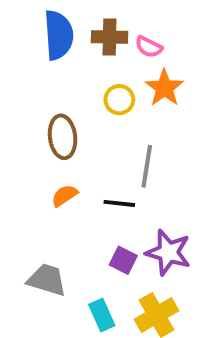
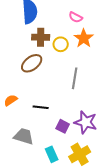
brown cross: (110, 37) -> (41, 37), moved
brown ellipse: (63, 137) -> (32, 63), turned 60
orange semicircle: (64, 196) -> (11, 100), moved
black line: (119, 203) -> (41, 107), moved

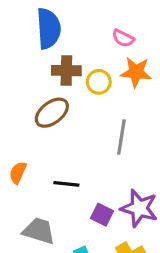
orange star: (84, 38) -> (136, 72), turned -30
orange semicircle: (11, 100) -> (18, 173), turned -32

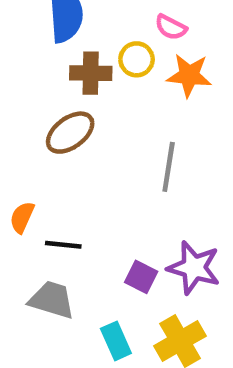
yellow circle: (99, 82) -> (137, 59), moved
black line: (66, 184) -> (63, 245), moved

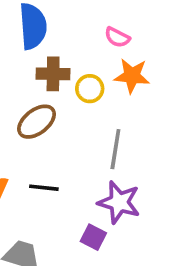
yellow circle: (137, 59) -> (90, 89), moved
black line: (63, 245) -> (44, 188), moved
purple star: (194, 268) -> (119, 202), moved

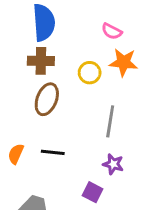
brown cross: (53, 74) -> (41, 61), moved
brown ellipse: (37, 122) -> (47, 99), turned -32
purple star: (119, 202) -> (113, 164), size x0.6

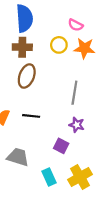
yellow circle: (90, 73) -> (59, 45), moved

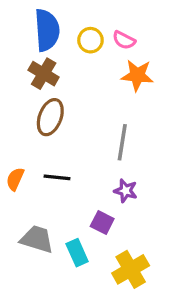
yellow circle: (59, 45) -> (90, 40), moved
brown cross: (22, 47) -> (44, 74), turned 30
cyan rectangle: (49, 177) -> (77, 253), moved

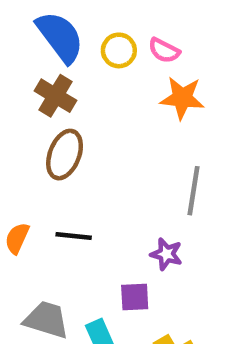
blue semicircle: (47, 30) -> (60, 37), turned -33
gray line: (122, 142) -> (193, 191), moved
purple square: (102, 223) -> (135, 297), turned -30

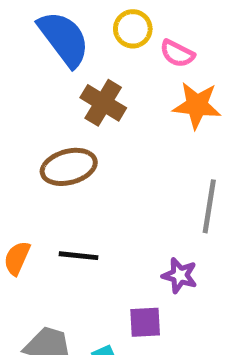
yellow circle: (119, 50) -> (133, 29), moved
brown cross: (55, 96) -> (103, 103), moved
brown ellipse: (65, 155) -> (69, 167), turned 54

